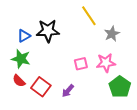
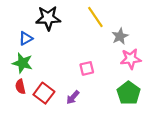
black star: (48, 31) -> (48, 18), moved
pink star: (106, 63) -> (131, 59), moved
red semicircle: (19, 81) -> (20, 87), turned 32

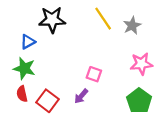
gray star: (120, 36) -> (132, 25), moved
pink square: (87, 68) -> (94, 74), turned 32
purple arrow: (73, 97) -> (81, 96), moved

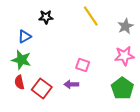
black star: (52, 20) -> (46, 17), size x0.6
gray star: (132, 25) -> (125, 26), moved
purple arrow: (81, 96) -> (71, 84), turned 48

